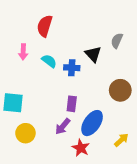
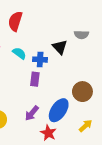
gray semicircle: (117, 41) -> (81, 35), turned -112
brown circle: (120, 90) -> (82, 92), moved
purple rectangle: (72, 104) -> (35, 79), moved

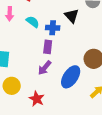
purple arrow: (32, 113) -> (45, 68), moved
red star: (48, 133) -> (37, 99), moved

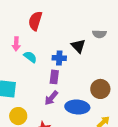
cyan semicircle: (33, 22) -> (30, 57), moved
blue ellipse: (71, 77) -> (77, 107), turned 60

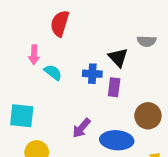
purple rectangle: (54, 77) -> (114, 87), moved

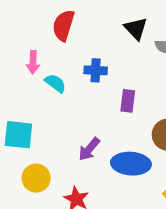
black triangle: (118, 57) -> (136, 29), moved
blue cross: (92, 74) -> (96, 70), moved

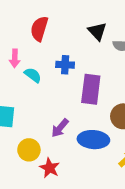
purple rectangle: (128, 101) -> (91, 89), size x1.6
yellow circle: (36, 178) -> (29, 150), moved

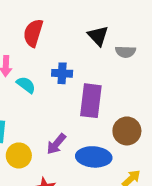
yellow circle: (29, 150) -> (19, 155), moved

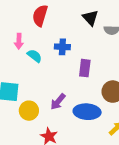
purple rectangle: (91, 101) -> (85, 68), size x0.7

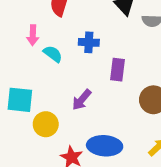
purple arrow: (58, 102) -> (82, 100), moved
blue ellipse: (87, 112) -> (105, 146), moved

